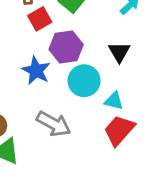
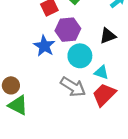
black triangle: (119, 52) -> (108, 36), turned 36
gray arrow: (54, 124) -> (73, 87), moved

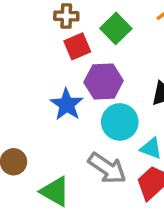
green triangle: (18, 105) -> (55, 191), moved

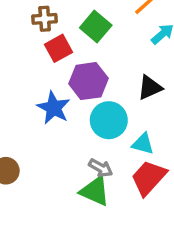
gray arrow: (107, 168) -> (101, 168), size x0.6
green triangle: (55, 191) -> (95, 191), moved

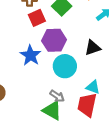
cyan triangle: (143, 144) -> (93, 87), moved
red trapezoid: (149, 178) -> (87, 105), turned -35

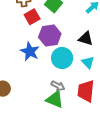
black triangle: (93, 48) -> (86, 39), turned 42
cyan triangle: (93, 87) -> (88, 62), moved, turned 32

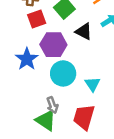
black triangle: (86, 39) -> (84, 31), moved
gray arrow: (58, 86) -> (52, 105), turned 32

